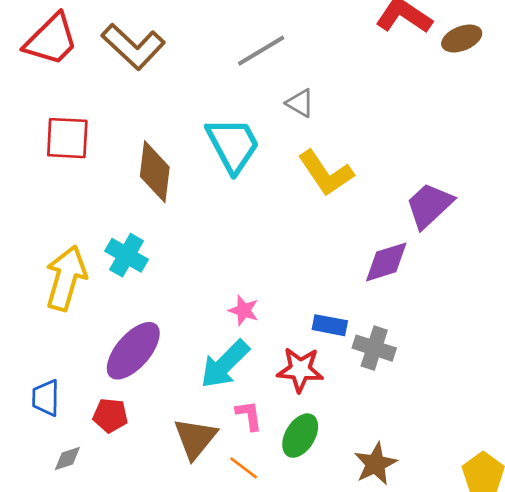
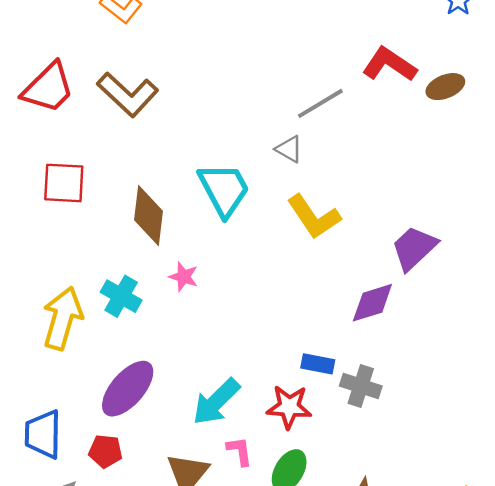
gray line: (261, 51) -> (320, 103), moved
pink star: (244, 310) -> (184, 277), moved
blue trapezoid: (46, 398) -> (43, 434), size x1.4

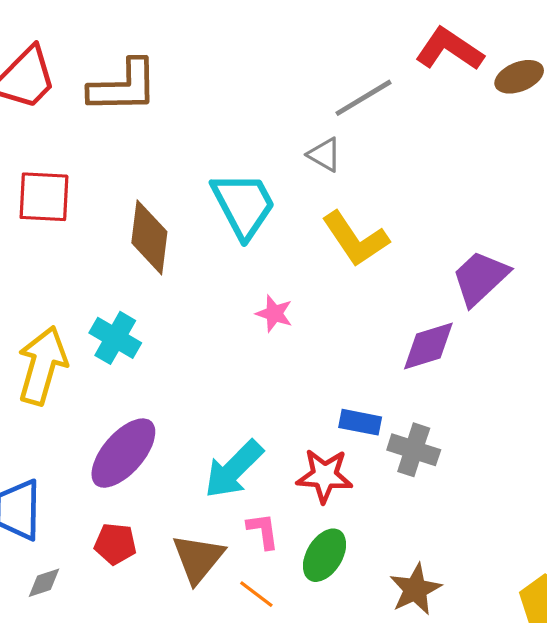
brown L-shape: (128, 94) -> (123, 87), turned -44
pink star: (184, 277) -> (274, 314), moved
red pentagon: (106, 451) -> (115, 544), moved

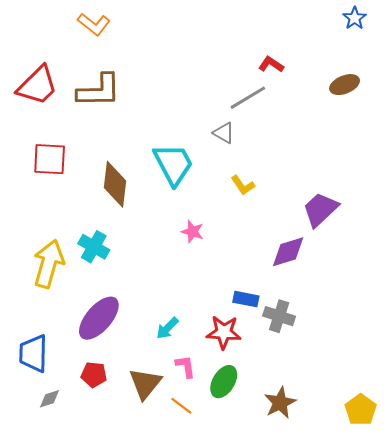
red L-shape: (449, 49) -> (271, 64), moved, size x0.6
yellow L-shape: (355, 239) -> (243, 185), size x0.6
cyan arrow: (234, 469) -> (167, 328), size x0.6

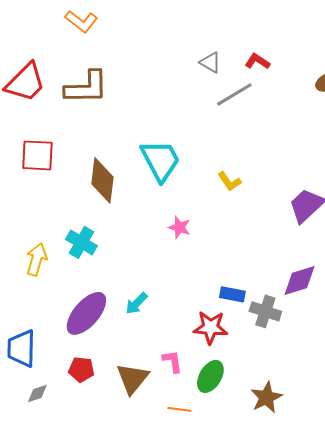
gray triangle: (224, 133) -> (210, 62), moved
purple diamond: (288, 252) -> (299, 280), moved
yellow arrow: (49, 264) -> (36, 259), size x0.7
cyan arrow: (167, 328) -> (136, 303), moved
orange line: (181, 406) -> (179, 409), moved, turned -30

